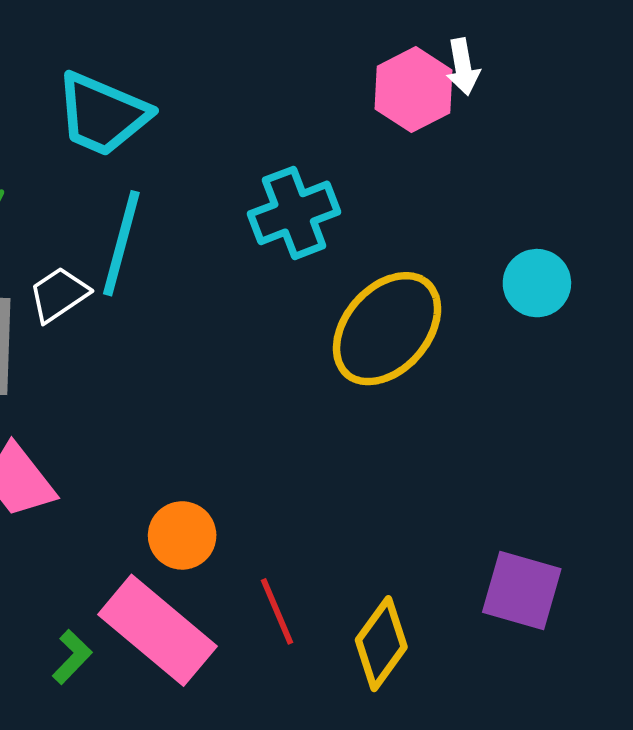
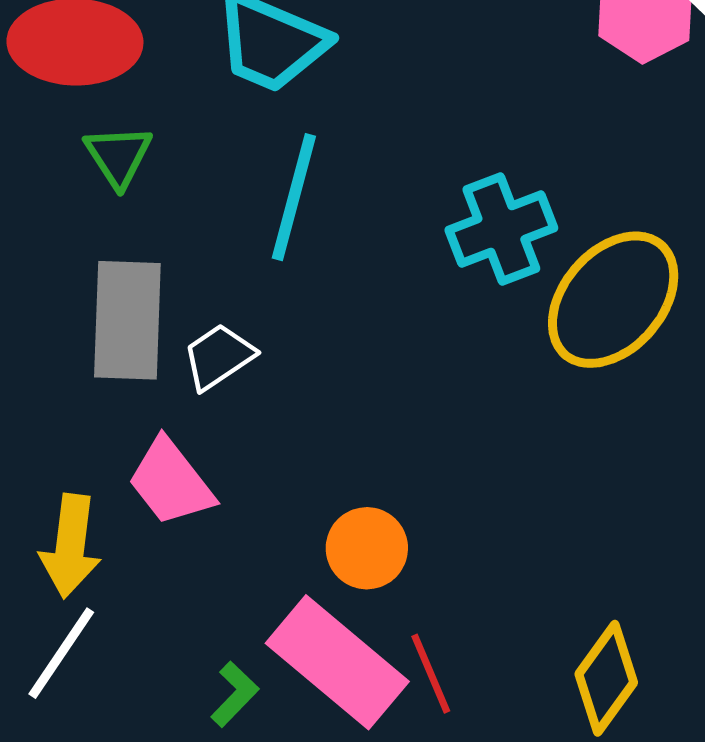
cyan cross: (294, 213) -> (501, 229), moved
white trapezoid: (59, 294) -> (219, 357), moved
red line: (277, 611) -> (431, 674), moved

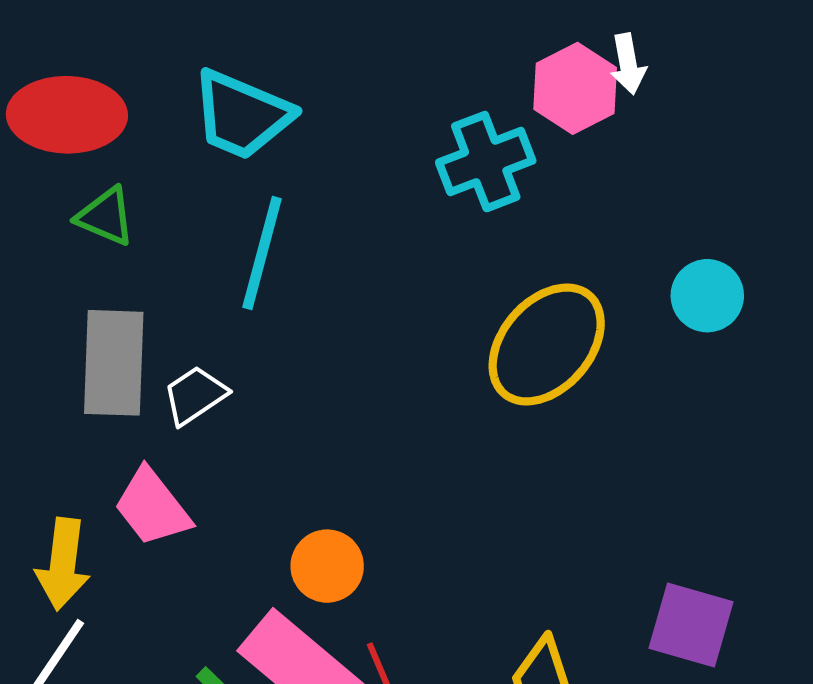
green triangle: (118, 156) -> (106, 216), turned -34
cyan cross: (501, 229) -> (486, 162), moved

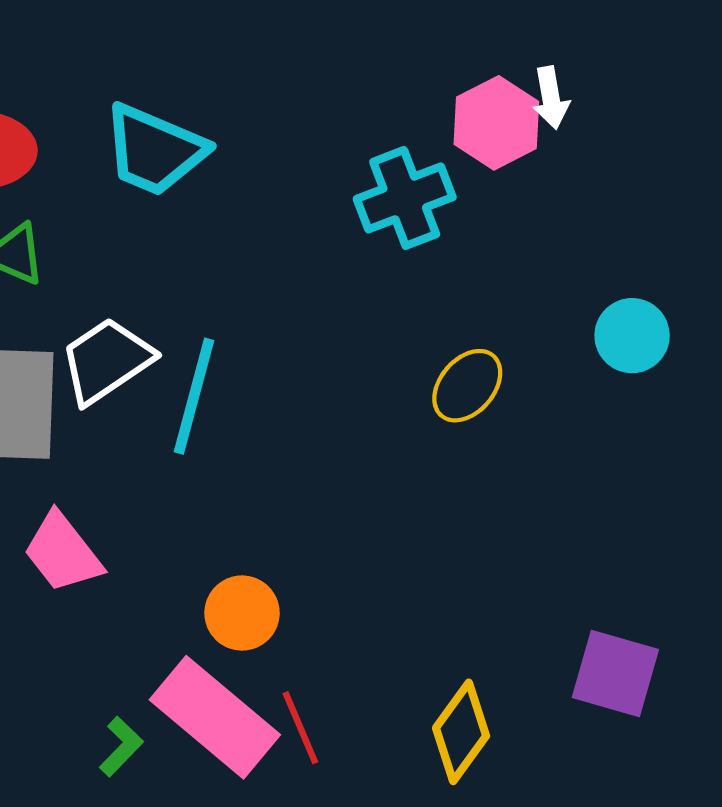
cyan line: (262, 253) -> (194, 396), moved
yellow ellipse: (547, 344) -> (467, 386), size x0.6
white trapezoid: (195, 395) -> (106, 361), moved, size x1.4

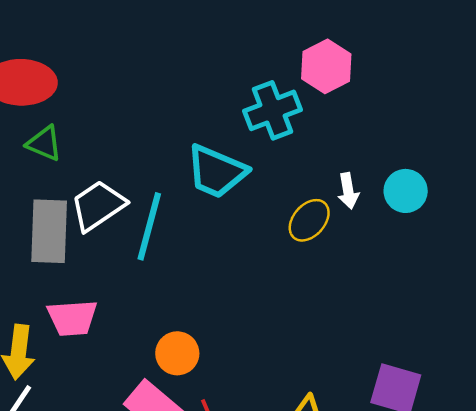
white arrow: (551, 98) -> (348, 191), moved
cyan trapezoid: (154, 150) -> (216, 171), moved
pink trapezoid: (63, 553) -> (72, 318), turned -56

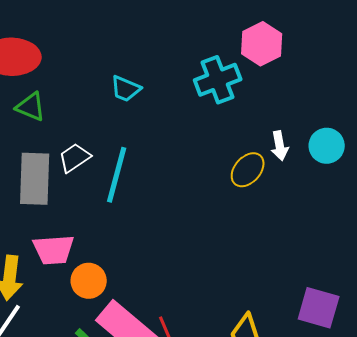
cyan trapezoid: (216, 171) -> (126, 89), moved, size x0.6
white trapezoid: (98, 206) -> (75, 158), size x0.7
orange circle: (177, 353) -> (89, 281), moved

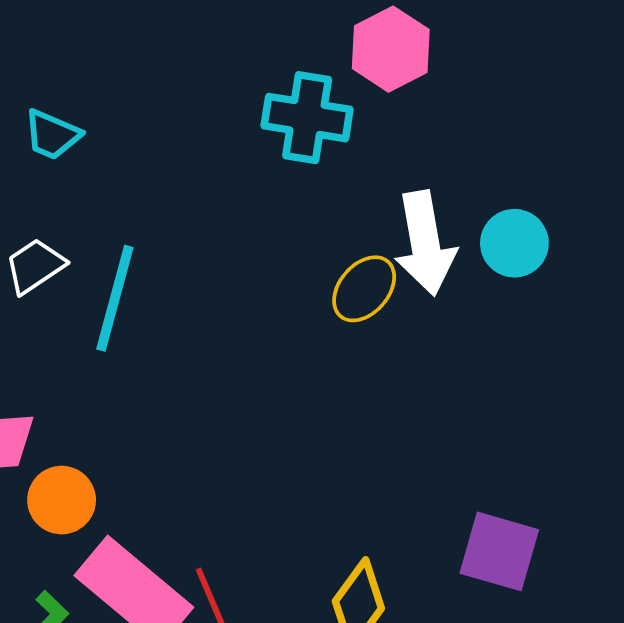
cyan cross: (218, 80) -> (307, 118), turned 30
cyan trapezoid: (126, 89) -> (52, 135), moved
white arrow: (280, 146) -> (425, 243), size x1.8

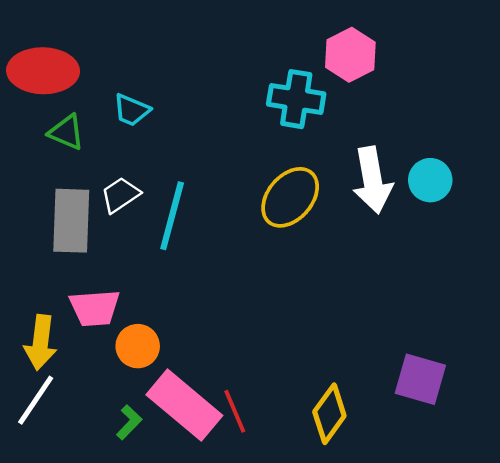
yellow ellipse: (364, 289) -> (290, 197), moved, size x1.4

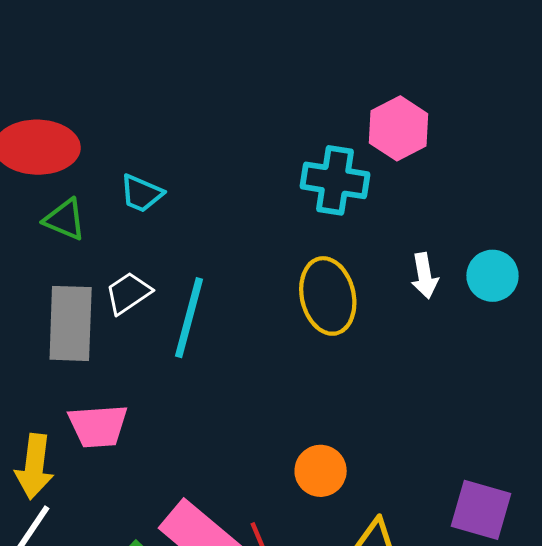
white arrow: (372, 180) -> (425, 276), size x0.6
yellow ellipse: (290, 197) -> (328, 296), turned -54
orange circle: (138, 346) -> (321, 471), moved

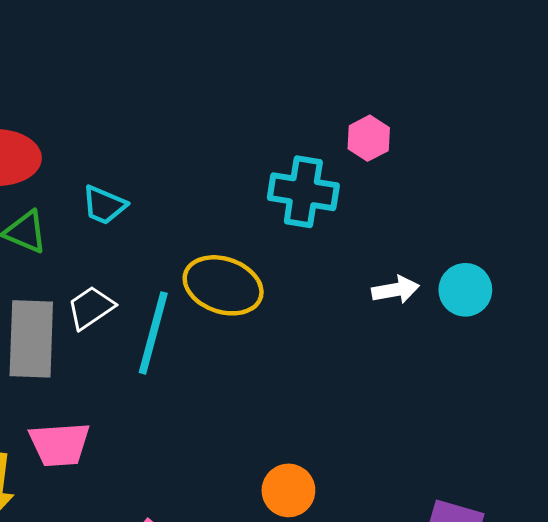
pink hexagon: (399, 128) -> (369, 138), size x0.7
white arrow: (425, 276) -> (395, 290), turned -90
yellow ellipse: (328, 296) -> (223, 285), moved, turned -58

